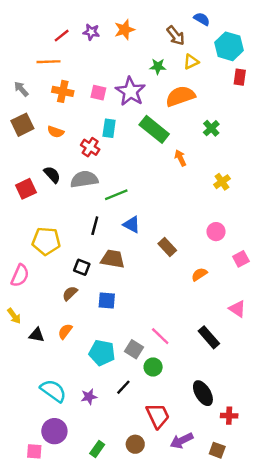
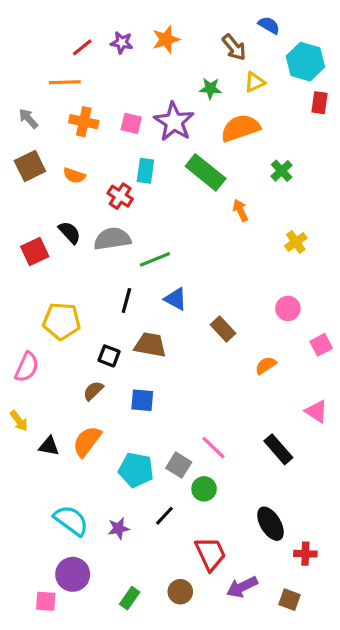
orange semicircle: (65, 331) -> (87, 441), size x1.5

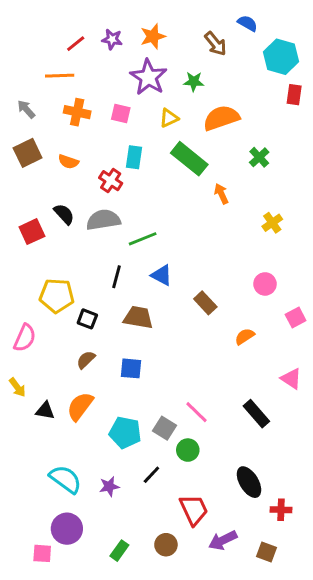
yellow triangle: (255, 82) -> (169, 118), moved
purple star: (174, 122) -> (148, 77), moved
black square: (109, 356) -> (87, 319), moved

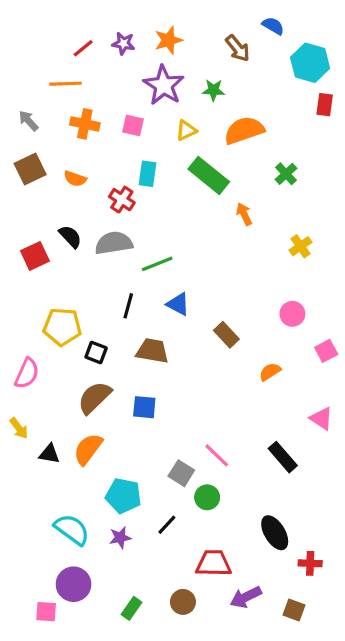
brown semicircle: (86, 360) -> (94, 398), size x1.6
cyan pentagon: (125, 433) -> (123, 496), moved
red trapezoid: (194, 510) -> (214, 563), turned -64

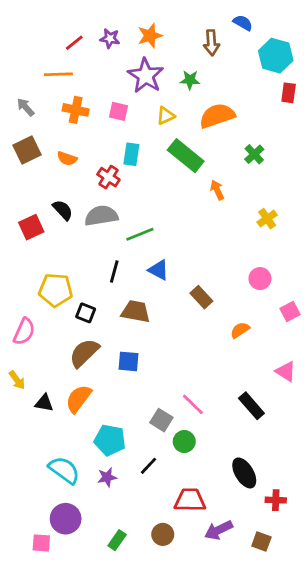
brown arrow: (238, 48) -> (211, 43), turned 35

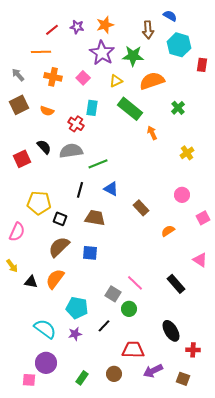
cyan hexagon: (276, 56) -> (179, 45), moved
green star: (190, 80) -> (133, 56), size x1.5
pink square: (118, 111) -> (83, 78), turned 32

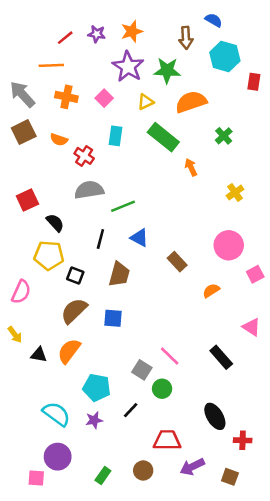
gray arrow: (18, 75) -> (22, 94), size x1.6
red cross: (76, 124) -> (84, 156), moved
black semicircle: (44, 147) -> (55, 223), moved
pink circle: (182, 195) -> (229, 245), size x1.5
brown trapezoid: (95, 218) -> (119, 274), turned 95

